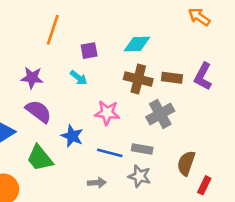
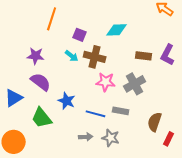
purple square: (89, 51) -> (80, 35), turned 32
brown cross: (138, 79) -> (95, 57), moved
pink star: (107, 113) -> (106, 82), moved
gray star: (140, 176) -> (111, 138), moved

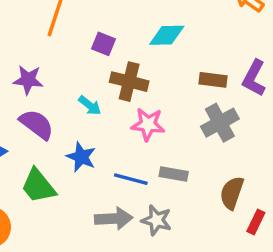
cyan arrow: (72, 56) -> (90, 106), moved
gray cross: (135, 84) -> (220, 123), moved
gray arrow: (86, 137) -> (114, 219), size x1.5

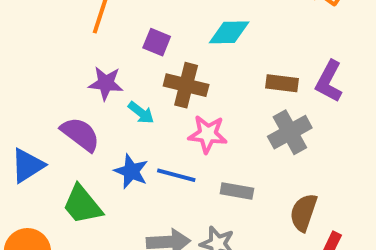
purple star: (28, 80) -> (106, 83), moved
blue line: (131, 179) -> (176, 175), moved

